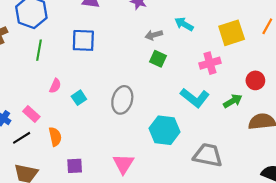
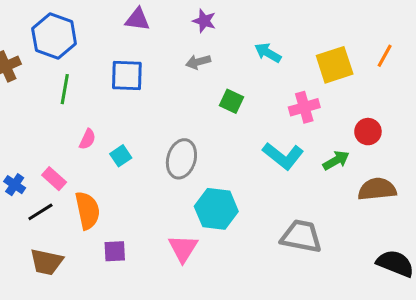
gray arrow: (154, 35) -> (198, 62), moved
cyan hexagon: (165, 130) -> (216, 209), moved
orange semicircle: (55, 137) -> (87, 210), size x1.4

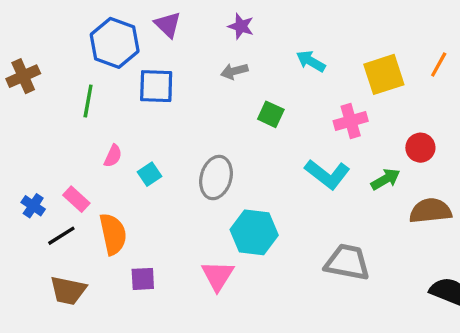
purple triangle: (137, 19) -> (168, 25), turned 36
blue hexagon: (54, 36) -> (115, 43), moved

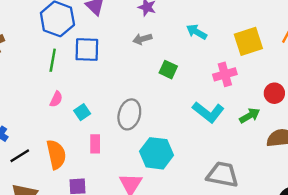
green line: (88, 101) -> (53, 60), moved
pink rectangle: (76, 199) -> (95, 144), moved, turned 48

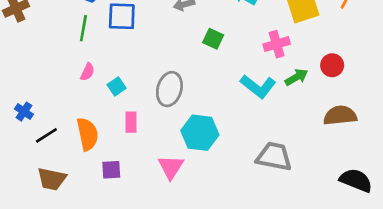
green arrow: (250, 116) -> (296, 77), moved

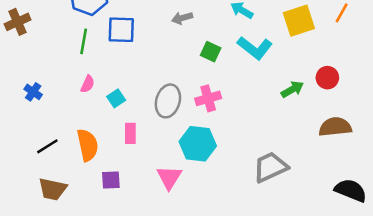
pink cross: (277, 44) -> (208, 98), moved
cyan L-shape: (258, 86) -> (255, 48), moved
blue cross: (24, 112) -> (33, 92), moved
gray trapezoid: (274, 157) -> (270, 167), turned -36

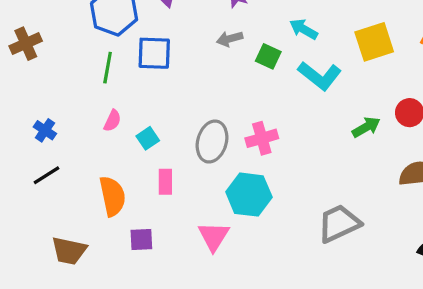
green square: (211, 52) -> (268, 56), moved
black line: (47, 146) -> (47, 175), moved

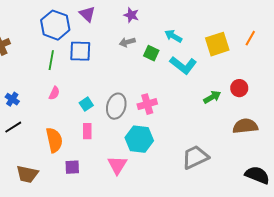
cyan square: (148, 138) -> (86, 104), moved

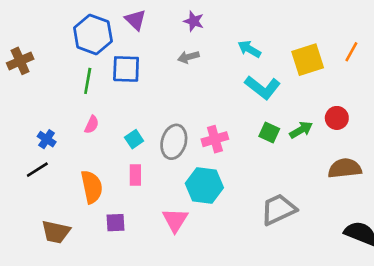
green square: (151, 53) -> (269, 133), moved
blue cross: (12, 99) -> (47, 139), moved

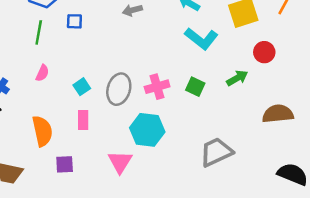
blue square: (126, 69) -> (74, 21), size x0.6
red circle: (337, 118) -> (264, 52), moved
green square: (269, 133) -> (195, 87), moved

